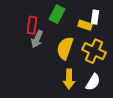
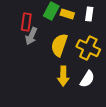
yellow rectangle: (85, 25) -> (67, 14), moved

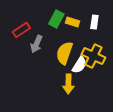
red rectangle: (26, 22) -> (21, 30), moved, turned 48
white semicircle: (87, 79) -> (79, 65), moved

